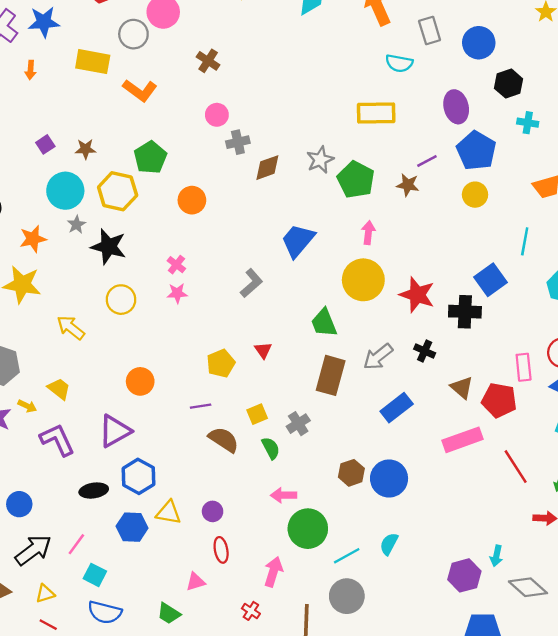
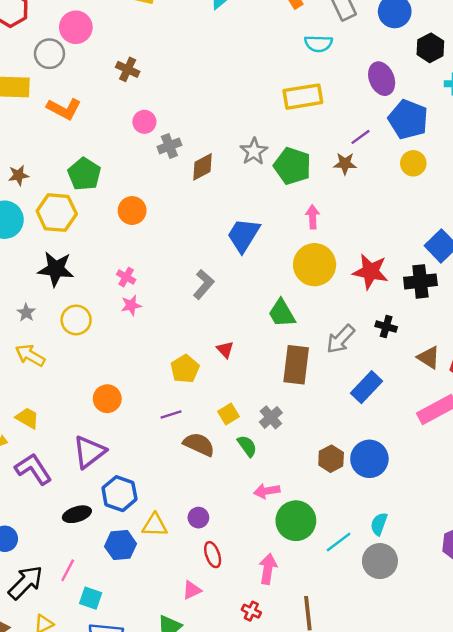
gray star: (76, 225) -> (26, 313), moved
gray circle: (347, 596) -> (380, 561), moved

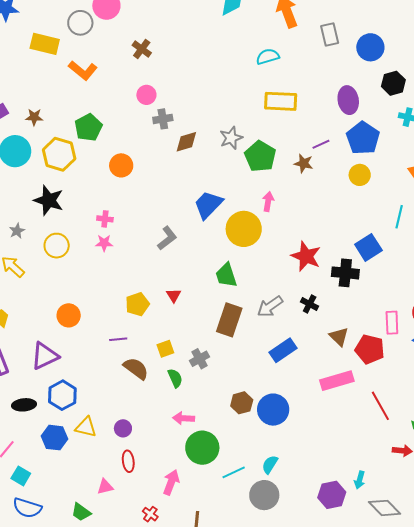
cyan semicircle: (318, 44) -> (268, 57), moved, turned 150
yellow circle: (315, 265) -> (244, 229), moved
pink cross: (126, 277) -> (105, 219), turned -35

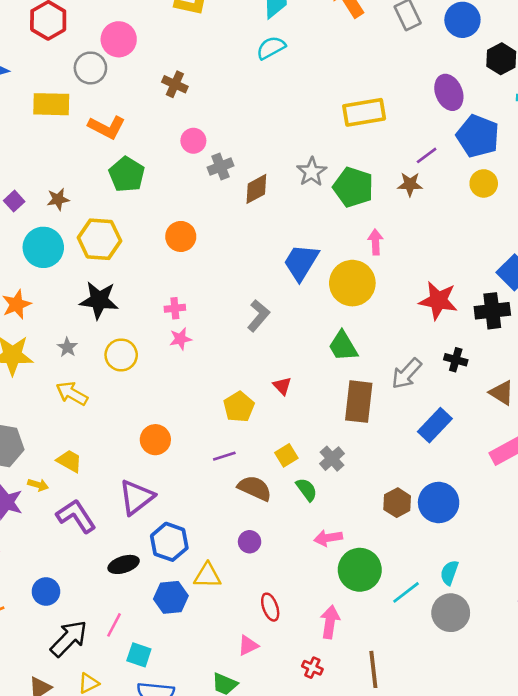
cyan semicircle: (268, 57) -> (271, 48), moved
green pentagon: (88, 127) -> (127, 174), moved
purple circle: (123, 428) -> (250, 542), moved

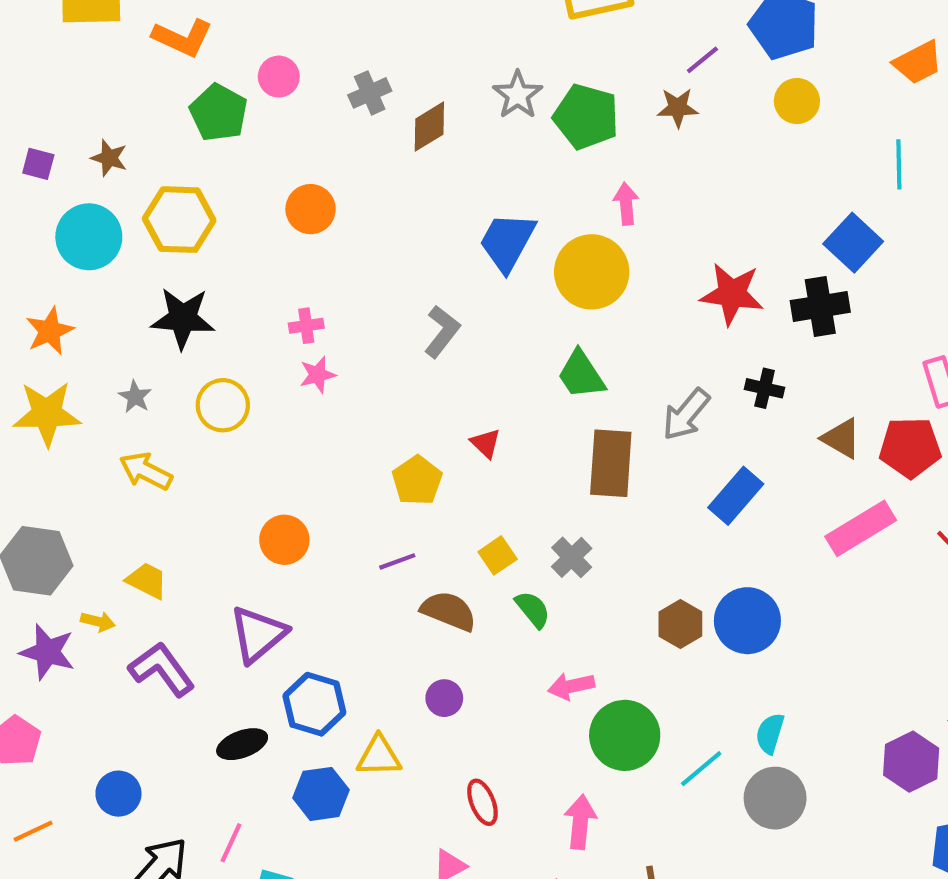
pink circle: (193, 141) -> (279, 77), moved
brown star: (58, 199) -> (109, 158), turned 30
purple square: (14, 201) -> (38, 164), turned -30

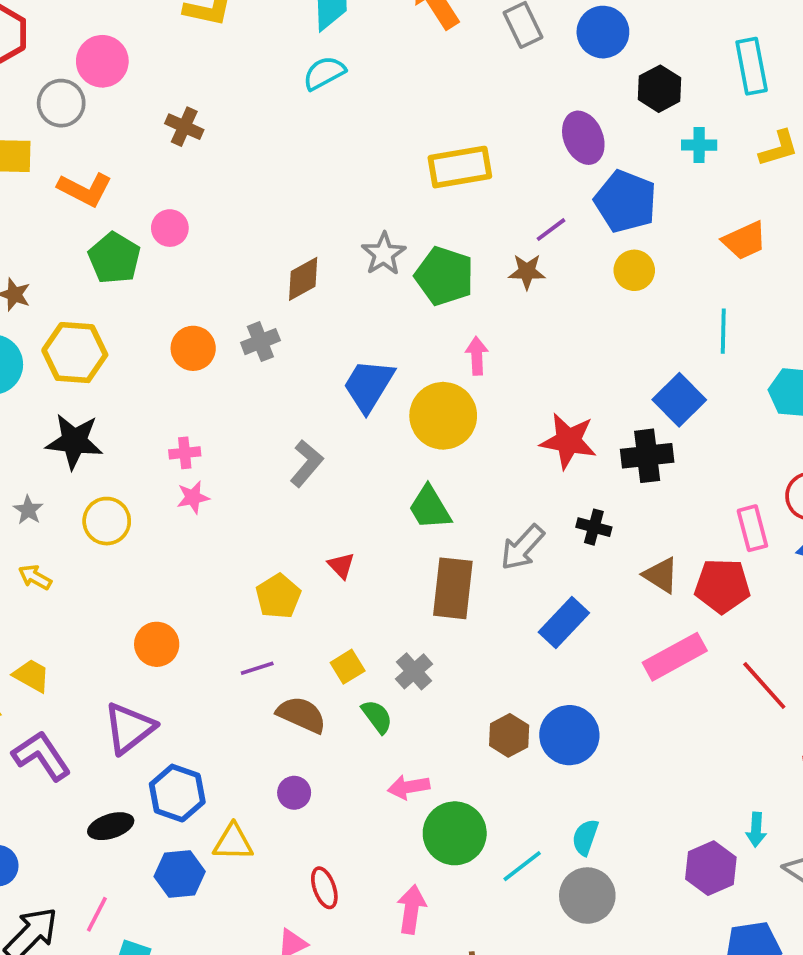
gray cross: (370, 93) -> (260, 342), moved
yellow arrow: (146, 471) -> (35, 577), size x0.7

